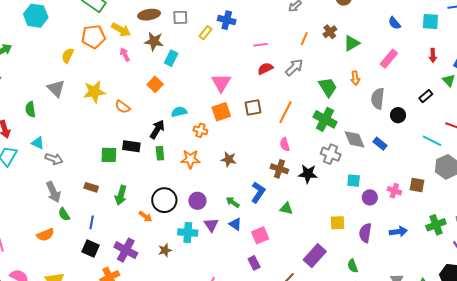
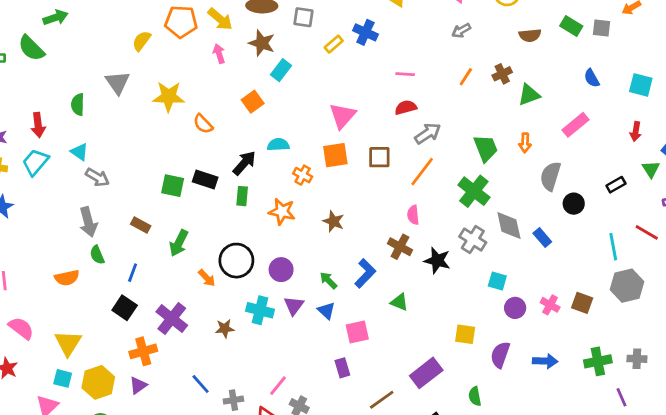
gray arrow: (294, 67) -> (428, 133), moved
cyan line: (432, 141) -> (613, 247), turned 42

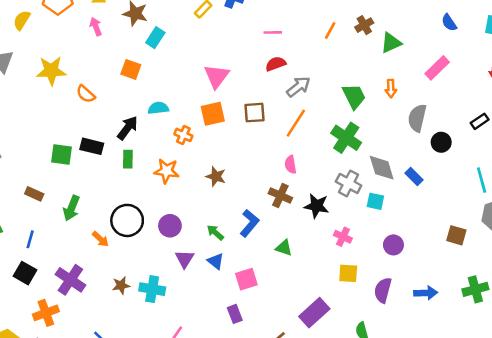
orange square: (253, 102) -> (131, 69), turned -30
cyan square: (497, 281) -> (375, 201), moved
pink cross: (550, 305) -> (343, 237), moved
cyan cross: (260, 310) -> (152, 289), moved

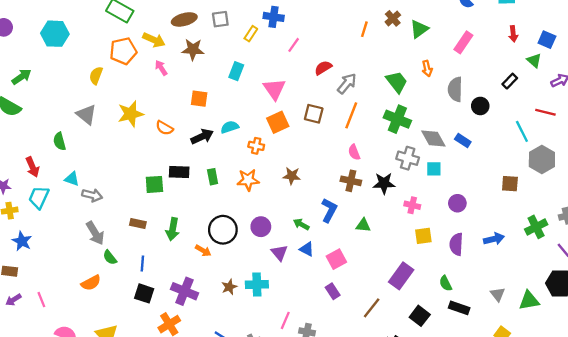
pink line: (273, 32) -> (294, 45), moved, turned -42
cyan rectangle: (155, 38) -> (236, 71), moved
brown square: (254, 113) -> (314, 114), turned 30
black arrow: (128, 128) -> (202, 137), moved, turned 40

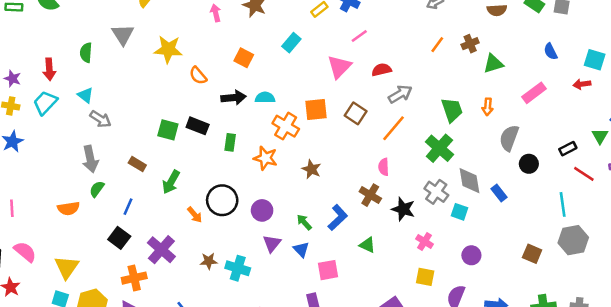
red arrow: (513, 34) -> (582, 84), moved, turned 70
pink triangle: (274, 89) -> (339, 67), moved
red line: (545, 112) -> (584, 174), moved
orange cross: (256, 146) -> (286, 126), size x1.5
green semicircle: (110, 257) -> (97, 189), turned 56

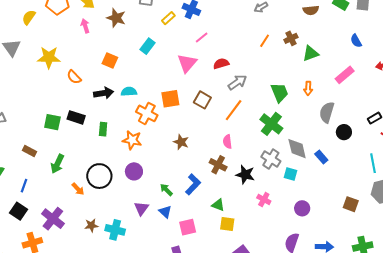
brown star: (311, 169) -> (181, 142), moved
purple circle: (262, 210) -> (134, 171), moved
yellow square: (425, 277) -> (227, 224), moved

